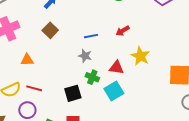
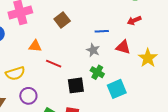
red arrow: (123, 31) -> (134, 20), moved
red triangle: (116, 68) -> (123, 47), moved
red line: (34, 88) -> (54, 64), moved

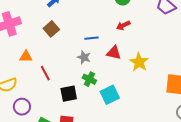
red line: (54, 64) -> (45, 73), turned 42

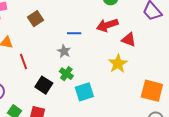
red arrow: (123, 25) -> (107, 25), size x1.5
red triangle: (114, 53) -> (129, 40), moved
black square: (69, 94) -> (44, 85), turned 36

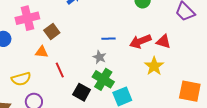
brown square: (36, 19) -> (52, 32), moved
red arrow: (107, 25) -> (140, 41), moved
green cross: (66, 74) -> (103, 79), size x1.5

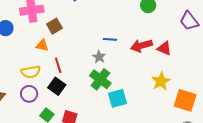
yellow star: (154, 66) -> (161, 81), moved
yellow semicircle: (21, 79) -> (31, 72), moved
black square: (82, 92) -> (57, 86), moved

